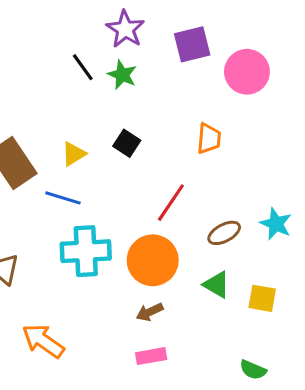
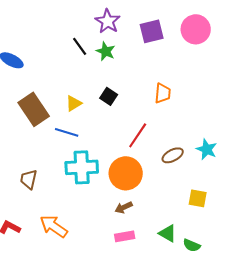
pink circle: (247, 72) -> (196, 29), moved
green triangle: (217, 285) -> (168, 233), moved

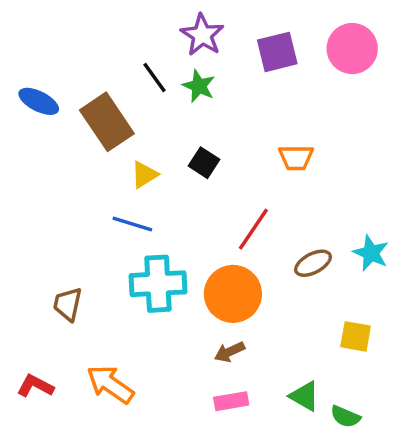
orange trapezoid: (163, 93) -> (296, 158), turned 85
brown rectangle: (34, 109) -> (107, 122), moved

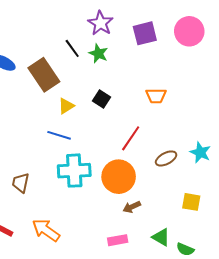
brown arrow: (230, 352) -> (132, 207), moved

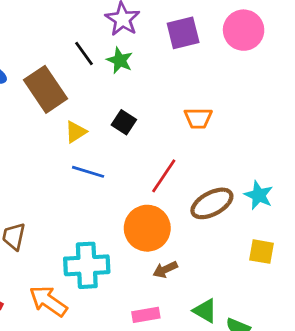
blue line: (59, 135) -> (88, 172), moved
brown ellipse: (166, 158) -> (212, 203), size x1.4
cyan cross: (74, 171) -> (87, 265), moved
yellow square: (191, 202) -> (261, 252), moved

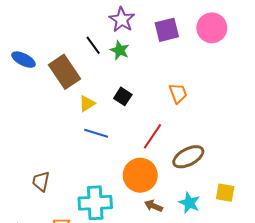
orange trapezoid: (198, 118) -> (178, 93), turned -110
cyan star: (259, 195) -> (189, 203), moved
brown arrow: (165, 269) -> (153, 206), turned 48

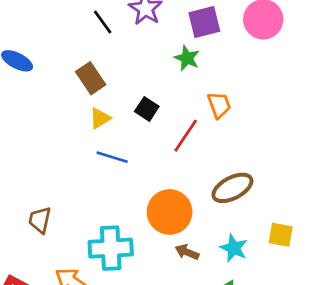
black line: (93, 45) -> (103, 22), moved
green star: (120, 50) -> (187, 58), moved
brown rectangle: (64, 72) -> (91, 78), moved, size x0.7
red line: (152, 136) -> (186, 136), moved

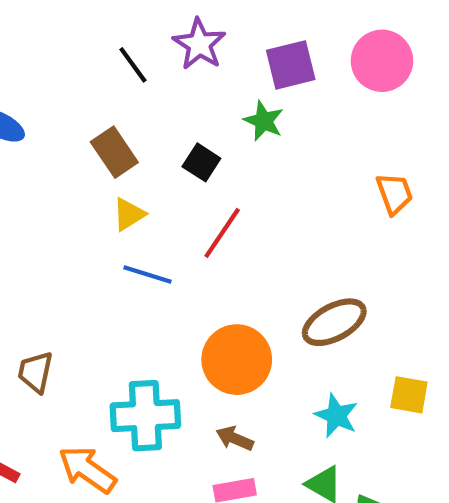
orange trapezoid: (219, 105) -> (394, 194), moved
black square: (147, 109) -> (201, 162), moved
red line: (186, 136) -> (222, 233), moved
brown arrow: (187, 252) -> (235, 438), moved

